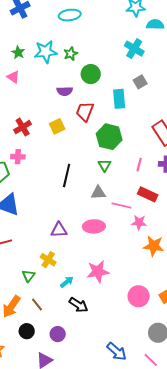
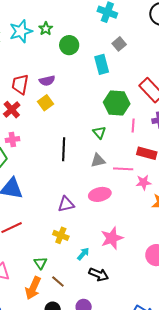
purple semicircle: (65, 91) -> (47, 81), moved
red trapezoid: (85, 112) -> (20, 84), moved
green hexagon: (109, 137) -> (117, 103), moved
green triangle: (28, 276) -> (40, 263), moved

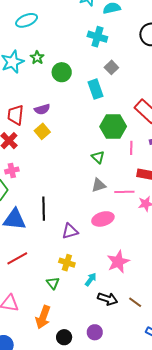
black line: (64, 149) -> (44, 209), moved
green triangle: (40, 263) -> (53, 283), moved
brown line: (58, 281) -> (135, 302), moved

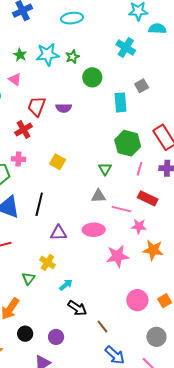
cyan cross: (97, 37) -> (126, 48), moved
yellow square: (42, 131) -> (58, 162), moved, turned -35
pink star: (118, 262) -> (118, 256), moved
brown line: (135, 302) -> (102, 327), moved

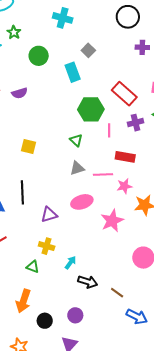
green star: (72, 57) -> (14, 32), moved
green triangle: (28, 278) -> (33, 267), turned -32

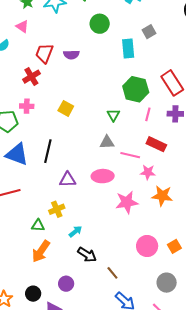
yellow cross: (47, 246) -> (57, 209), turned 35
green triangle: (33, 267) -> (38, 225), turned -32
orange arrow: (23, 301) -> (41, 251), moved
black circle: (45, 321) -> (33, 294), moved

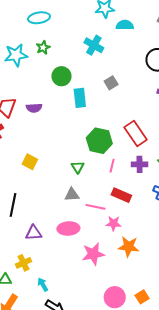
cyan rectangle: (128, 49) -> (80, 98), moved
cyan arrow: (75, 231) -> (43, 285), turned -80

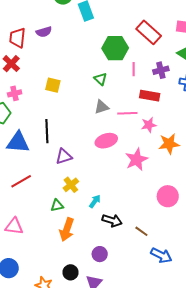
purple cross: (140, 164) -> (161, 70), moved
purple triangle: (34, 233) -> (64, 156), moved
cyan arrow: (43, 285) -> (95, 201), turned 80

